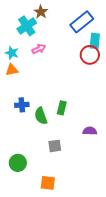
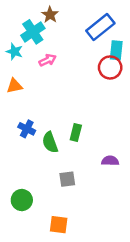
cyan star: (12, 53) -> (14, 52), moved
blue cross: (22, 105) -> (27, 129), turned 32

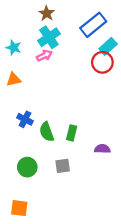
cyan cross: (33, 32) -> (49, 37), moved
cyan rectangle: (116, 50) -> (108, 46), turned 42
green rectangle: (76, 133) -> (72, 133), moved
green circle: (22, 200) -> (27, 167), moved
orange square: (59, 225) -> (19, 208), moved

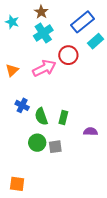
cyan star: (14, 48) -> (12, 22), moved
pink arrow: (44, 56) -> (44, 68), moved, size x1.6
red circle: (102, 62) -> (68, 55), moved
orange triangle: (14, 79) -> (12, 70), turned -32
green circle: (27, 167) -> (37, 143), moved

